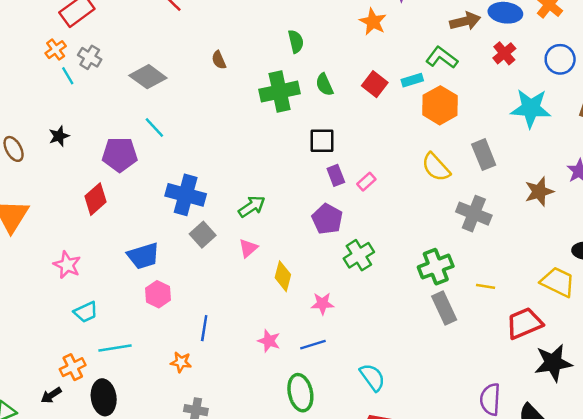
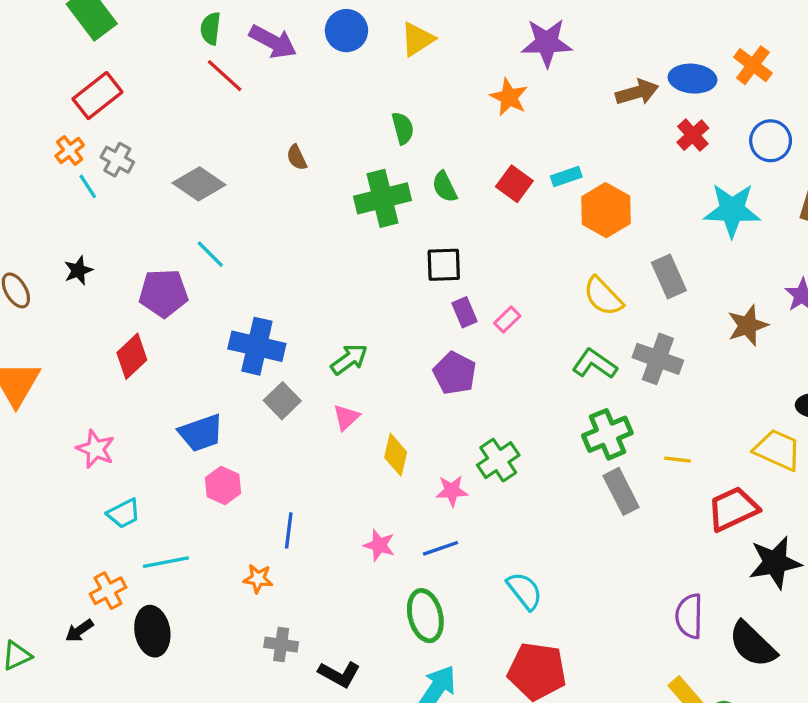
green L-shape: (442, 58) -> (595, 364), moved
green cross: (359, 255) -> (498, 460), moved

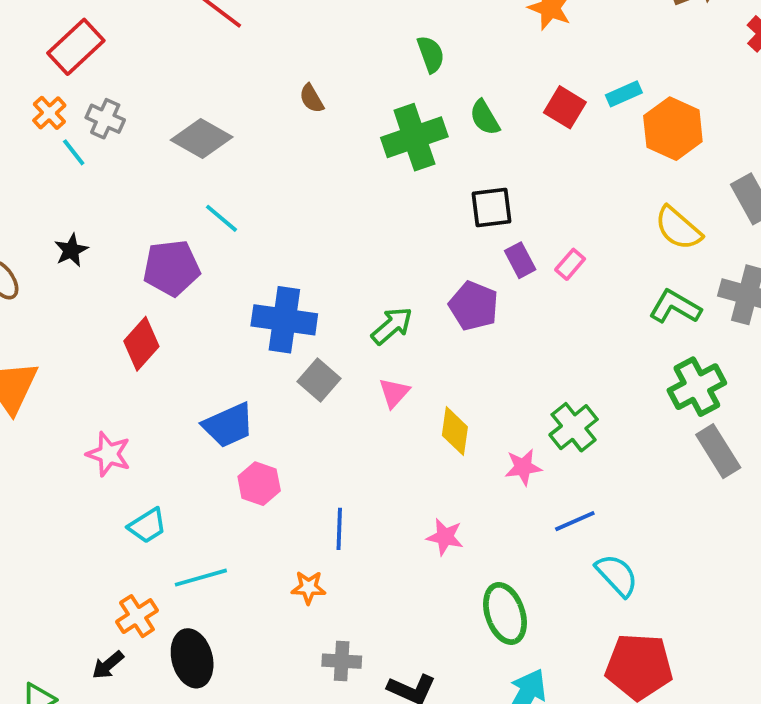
purple pentagon: (455, 373) -> (474, 306), moved
blue line: (441, 548) -> (575, 521), moved

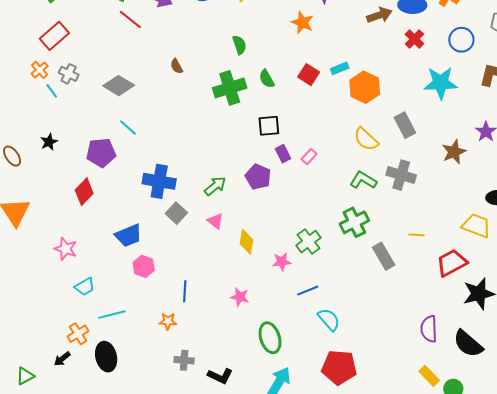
green cross: (697, 387) -> (354, 222), moved
pink triangle: (394, 393) -> (215, 221), turned -36

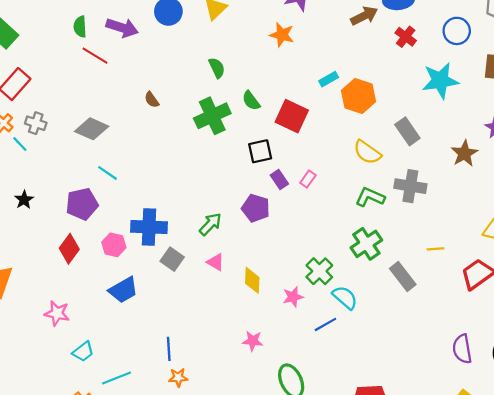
red square: (309, 75) -> (292, 116), moved, size x1.4
pink hexagon: (144, 266) -> (114, 245), moved
blue line: (185, 291) -> (169, 349), moved
cyan semicircle: (329, 319) -> (345, 298), moved

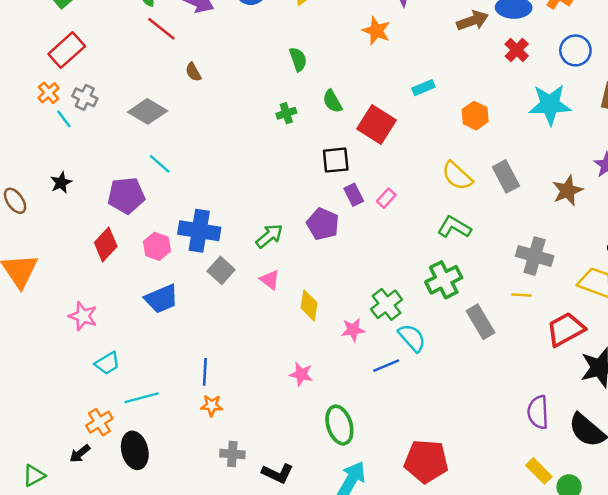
orange hexagon: (359, 96) -> (475, 116), moved, size x0.7
brown semicircle: (152, 100) -> (193, 72), moved
green cross: (212, 116) -> (286, 113), size x0.5
gray rectangle: (407, 131) -> (506, 176), moved
gray cross: (410, 186) -> (535, 256), moved

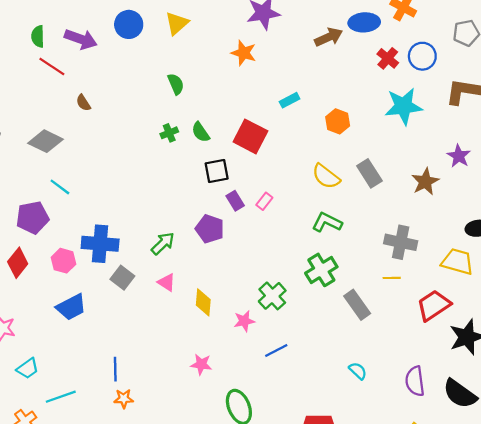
red cross: (517, 50) -> (388, 58), moved
green semicircle: (332, 101) -> (201, 132), moved
cyan semicircle: (412, 338) -> (358, 371), moved, size x0.7

